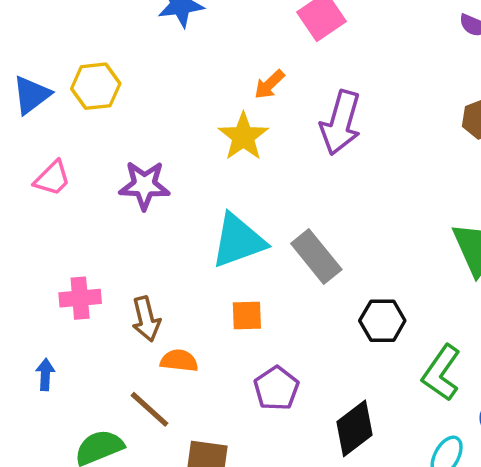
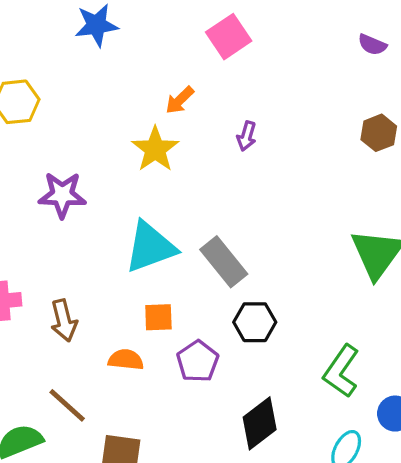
purple arrow: (341, 123) -> (247, 136), size x0.5
black hexagon: (382, 321) -> (255, 322), moved
orange semicircle: (179, 361) -> (126, 360), moved
purple pentagon: (276, 388) -> (198, 361), moved

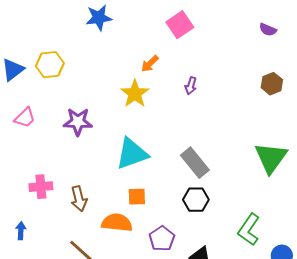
gray rectangle: (224, 262) -> (195, 163), moved
orange semicircle: (126, 360) -> (117, 223), size x1.4
purple pentagon: (198, 361) -> (162, 239), moved

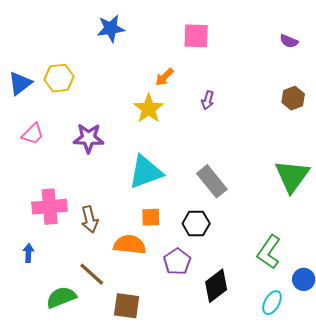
pink square: (180, 25) -> (196, 36), turned 36
pink cross: (41, 187) -> (50, 207), size x1.4
black hexagon: (196, 200) -> (196, 224), moved

